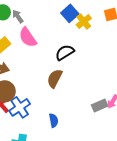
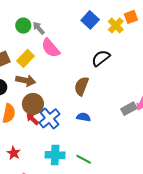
yellow cross: (84, 21) -> (116, 26), moved
black semicircle: (65, 52) -> (101, 58), moved
blue semicircle: (54, 120) -> (83, 117), moved, turned -64

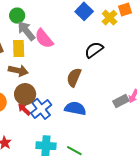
gray arrow: (39, 28) -> (26, 31), moved, size x1.5
yellow rectangle: (25, 58) -> (19, 48), turned -48
blue semicircle: (83, 117) -> (75, 108), size x1.5

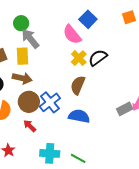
yellow cross: (110, 18) -> (79, 58), moved
pink semicircle: (44, 39) -> (72, 34), moved
red arrow: (24, 109) -> (30, 126), moved
blue cross: (41, 109) -> (50, 102), moved

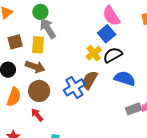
blue square: (88, 19) -> (107, 34), moved
pink semicircle: (72, 34) -> (111, 16), moved
blue cross: (50, 102) -> (74, 87), moved
blue semicircle: (79, 116) -> (125, 79), moved

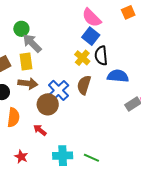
black semicircle: (113, 55) -> (101, 56), turned -54
blue cross: (74, 87) -> (58, 90), moved
brown circle: (39, 91) -> (48, 104), moved

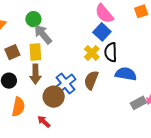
brown arrow: (28, 83) -> (35, 74), turned 78

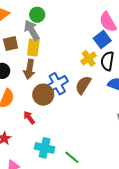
gray arrow: (43, 34) -> (32, 30), moved

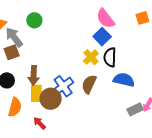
gray arrow: (32, 30) -> (14, 37), moved
yellow rectangle: (33, 48) -> (36, 93), moved

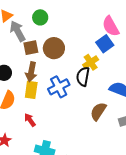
brown square: (12, 52) -> (31, 48), moved
black semicircle: (110, 57) -> (83, 76), moved
brown semicircle: (89, 84) -> (98, 111), moved
brown circle: (51, 99) -> (54, 48), moved

